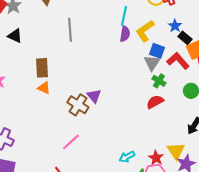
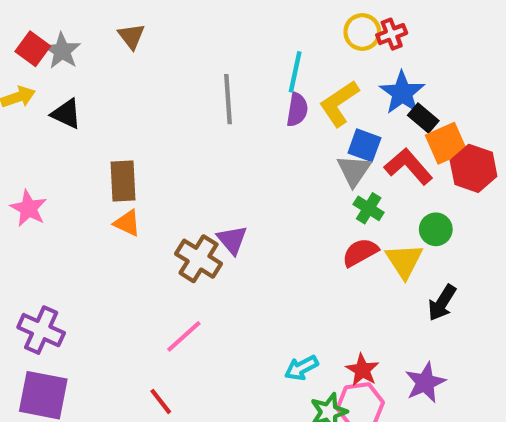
blue star: (175, 26) -> (402, 93), size x1.5
gray line: (70, 30) -> (228, 99), moved
yellow triangle: (176, 151) -> (404, 261), moved

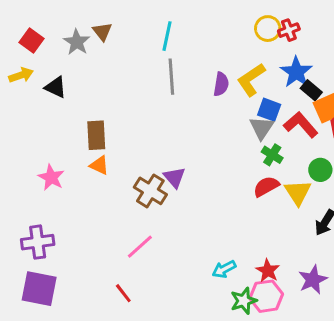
gray star: (62, 51) -> (77, 42), moved
cyan line: (295, 72) -> (167, 36), moved
pink star: (29, 208) -> (51, 177), moved
purple cross: (41, 330) -> (38, 242), turned -32

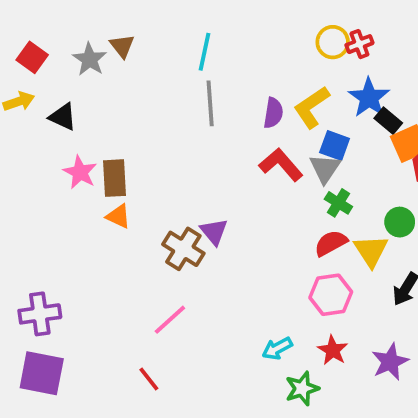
red L-shape: (301, 125) -> (281, 165), moved
pink star: (51, 177) -> (80, 172), moved
pink hexagon: (266, 296) -> (331, 295), moved

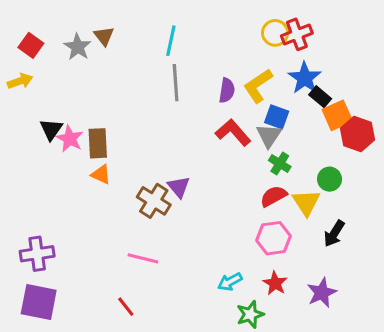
red cross: (359, 44) -> (297, 34), size x1.4
black triangle: (63, 117) -> (51, 129), moved, turned 40
pink line: (170, 320) -> (143, 258), turned 56

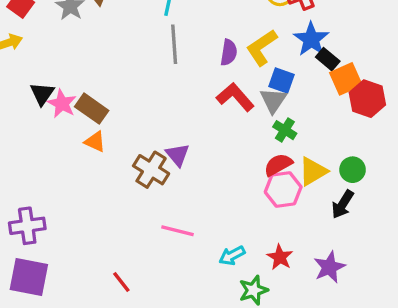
brown rectangle: (98, 143) -> (92, 109), turned -52
green circle: (330, 179) -> (353, 170), moved
yellow triangle: (306, 202) -> (313, 171), turned 32
pink hexagon: (274, 238) -> (283, 189), moved
pink line: (143, 258) -> (177, 231), moved

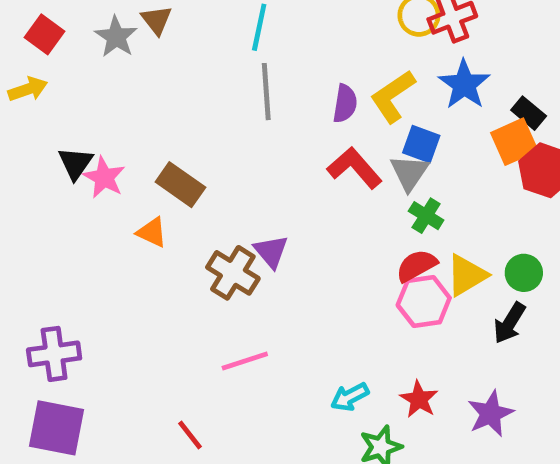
black rectangle: (328, 59) -> (529, 113), moved
brown rectangle: (92, 109) -> (180, 185), moved
pink line: (177, 231) -> (245, 361), moved, turned -32

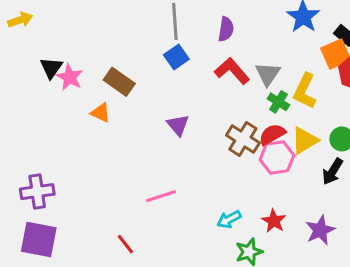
yellow L-shape: (393, 96) -> (305, 91), moved, turned -30
blue square: (421, 144) -> (176, 57), moved, turned 35
brown cross: (233, 273) -> (243, 139), moved

